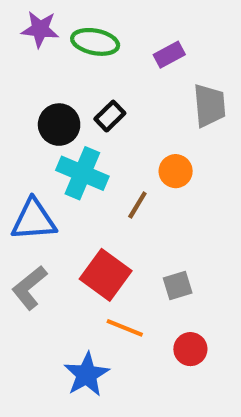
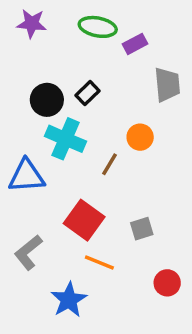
green ellipse: (95, 42) -> (98, 27), moved
gray L-shape: (29, 288) -> (28, 252), moved
red circle: (190, 349) -> (167, 283), moved

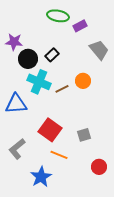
purple star: (32, 24) -> (14, 42), moved
gray trapezoid: (167, 85) -> (99, 50), turned -35
brown line: (110, 164) -> (62, 89), moved, turned 32

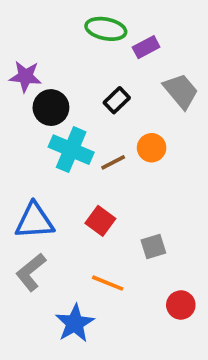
black rectangle: (52, 55) -> (117, 100), moved
blue triangle: (16, 104) -> (35, 221), moved
red square: (50, 130) -> (100, 221), moved, size x0.7

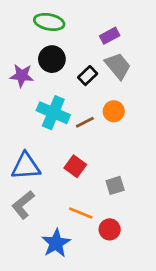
green ellipse: (106, 29) -> (49, 22), moved
purple star: (25, 76) -> (22, 76), moved
gray trapezoid: (181, 91) -> (118, 66), moved
black circle: (51, 108) -> (52, 59), moved
red circle: (181, 305) -> (110, 229), moved

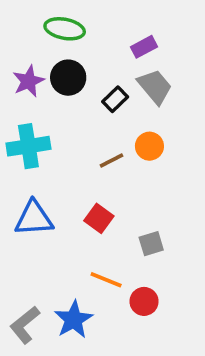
purple star: (22, 76) -> (28, 81), moved, turned -30
cyan cross: (53, 113) -> (28, 146), moved, turned -32
gray L-shape: (23, 205) -> (25, 325), moved

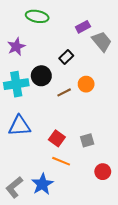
black circle: (68, 78) -> (41, 76), moved
gray trapezoid: (155, 87) -> (102, 41), moved
red square: (99, 218) -> (57, 138), moved
red circle: (144, 301) -> (103, 172), moved

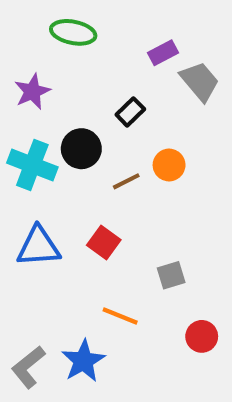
cyan cross: (16, 84) -> (32, 165), turned 30
red square: (57, 138) -> (104, 243), moved

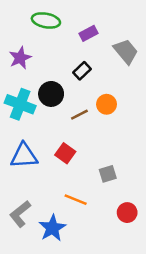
purple rectangle: (163, 53) -> (88, 33), moved
gray L-shape: (28, 367) -> (20, 214), moved

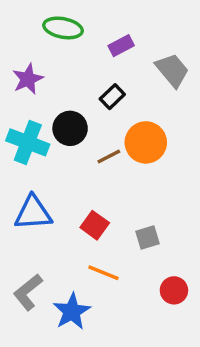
orange circle: (107, 104) -> (146, 142), size x1.5
red square: (65, 153) -> (95, 225), moved

